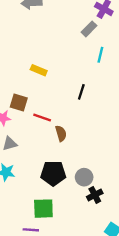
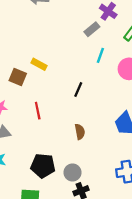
brown square: (19, 103) -> (18, 77), moved
red line: (42, 118) -> (38, 111), turned 54
brown semicircle: (61, 133) -> (80, 132), moved

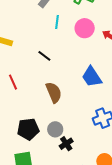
black line: (78, 90) -> (44, 56), turned -64
brown semicircle: (80, 132) -> (54, 92), size x1.5

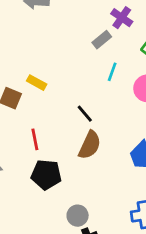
brown semicircle: (54, 92) -> (90, 145), moved, turned 35
black pentagon: (28, 129) -> (46, 175), moved

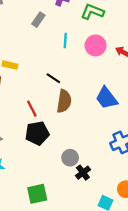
gray rectangle: (102, 40) -> (38, 20), moved
red line: (35, 139) -> (32, 109), moved

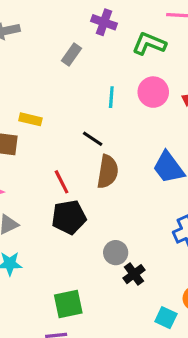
cyan line: (65, 40) -> (111, 97), moved

